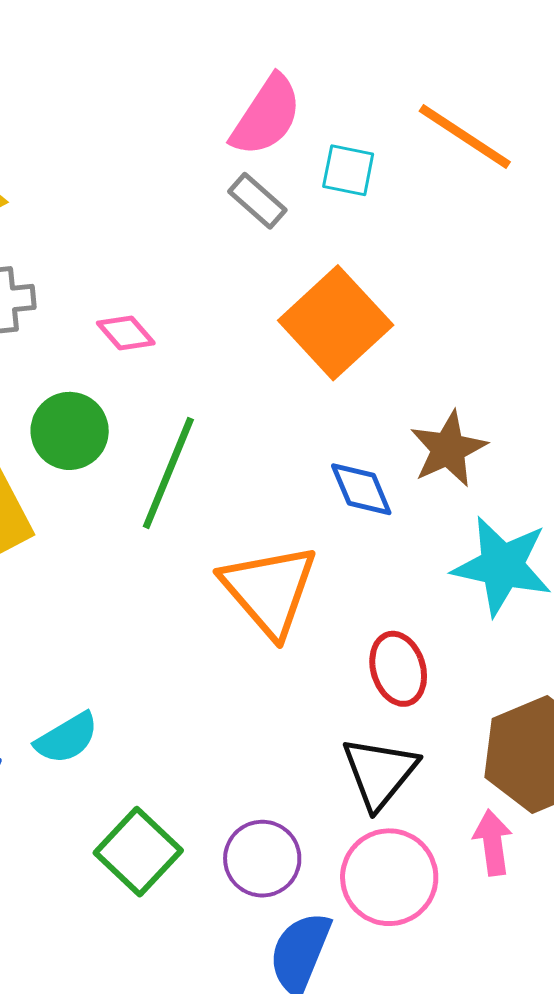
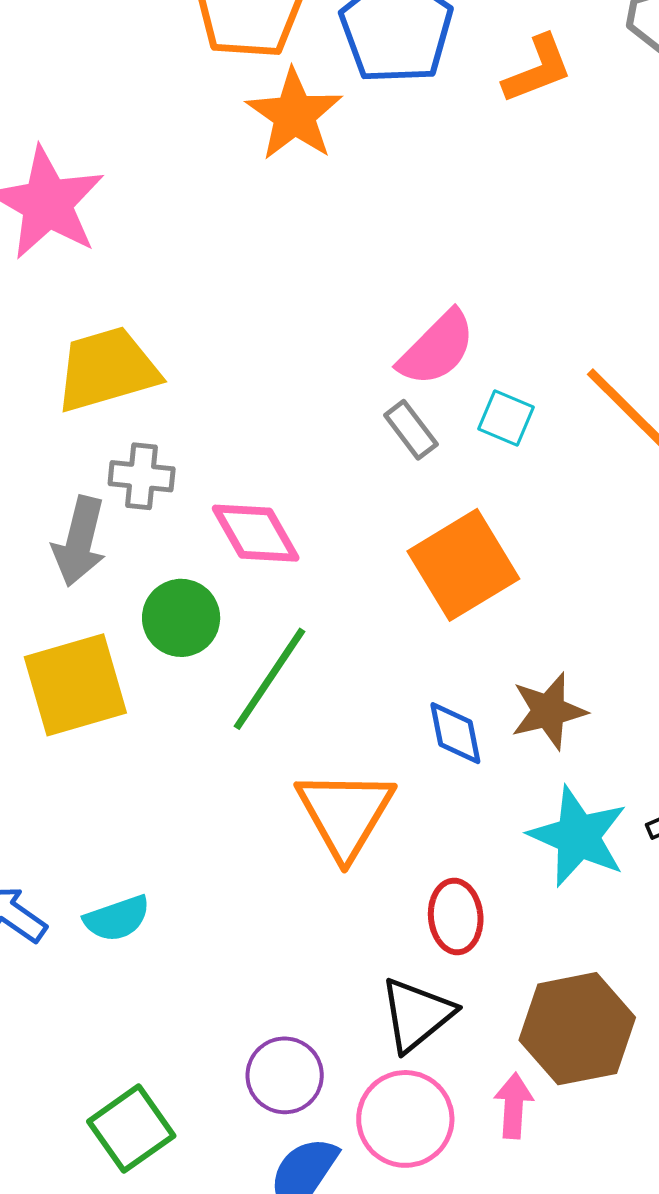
pink diamond: (126, 333) -> (256, 533), size x1.6
green square: (138, 852) -> (131, 1129), moved

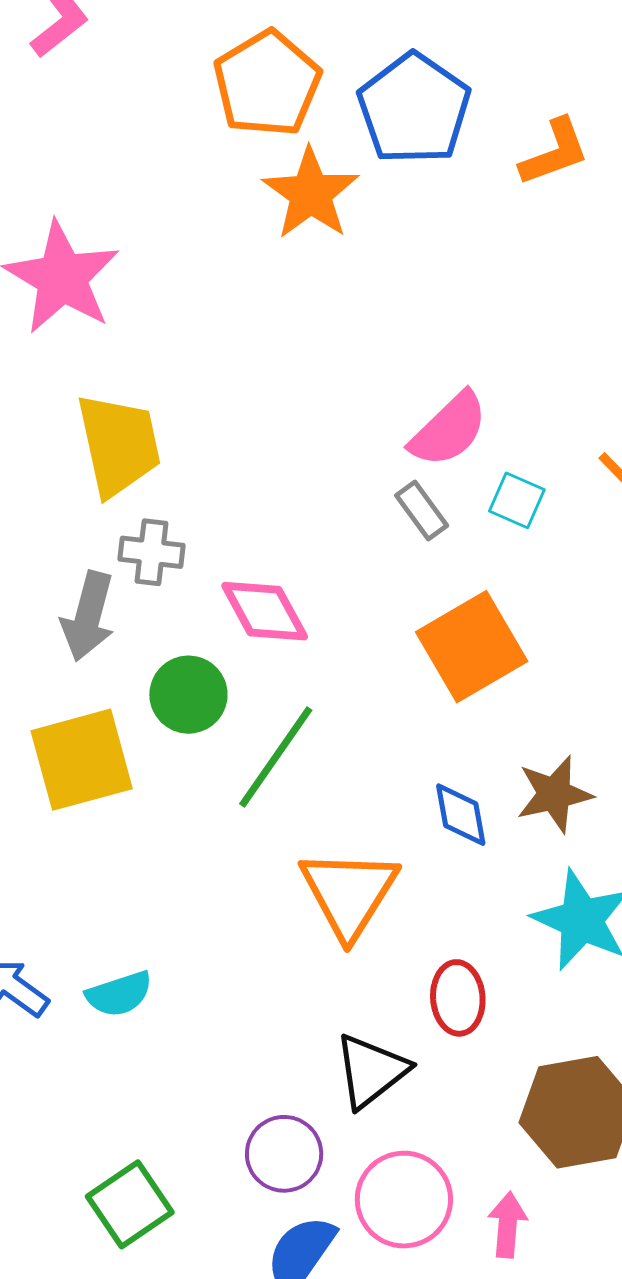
yellow trapezoid: (107, 369) -> (119, 445), turned 93
black triangle: (417, 1015) -> (371, 1071), moved
pink arrow: (514, 1106) -> (507, 1225), moved

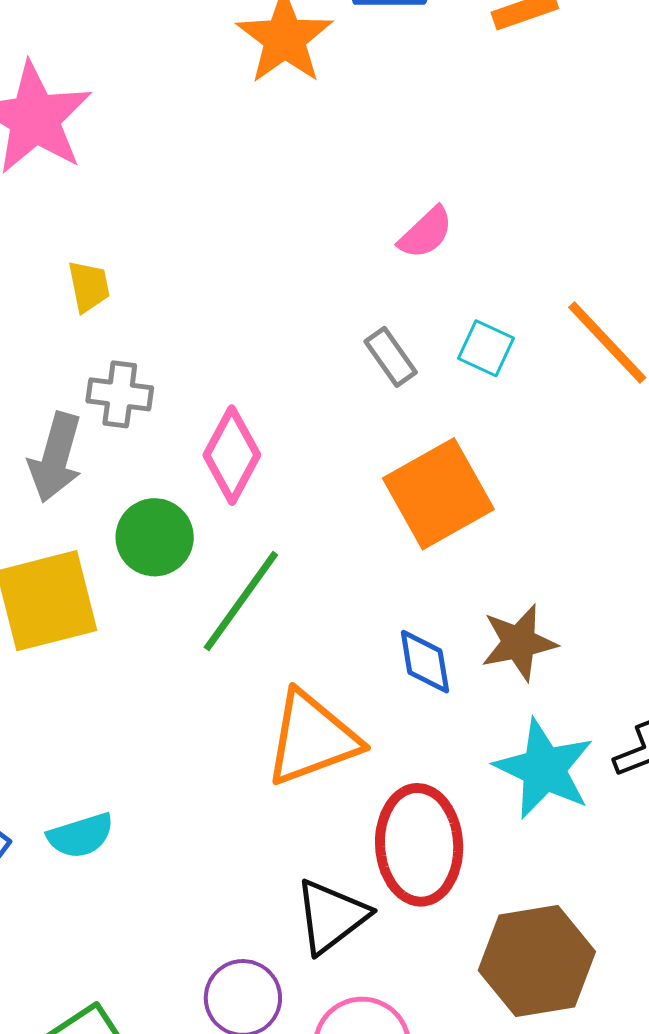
pink semicircle: (449, 429) -> (426, 233), moved, size x0.7
yellow trapezoid: (119, 445) -> (89, 286), size x0.5
pink diamond: (265, 611) -> (232, 455), turned 56
orange triangle: (349, 893) -> (312, 738), turned 37
red ellipse: (458, 998) -> (419, 845), size x1.6

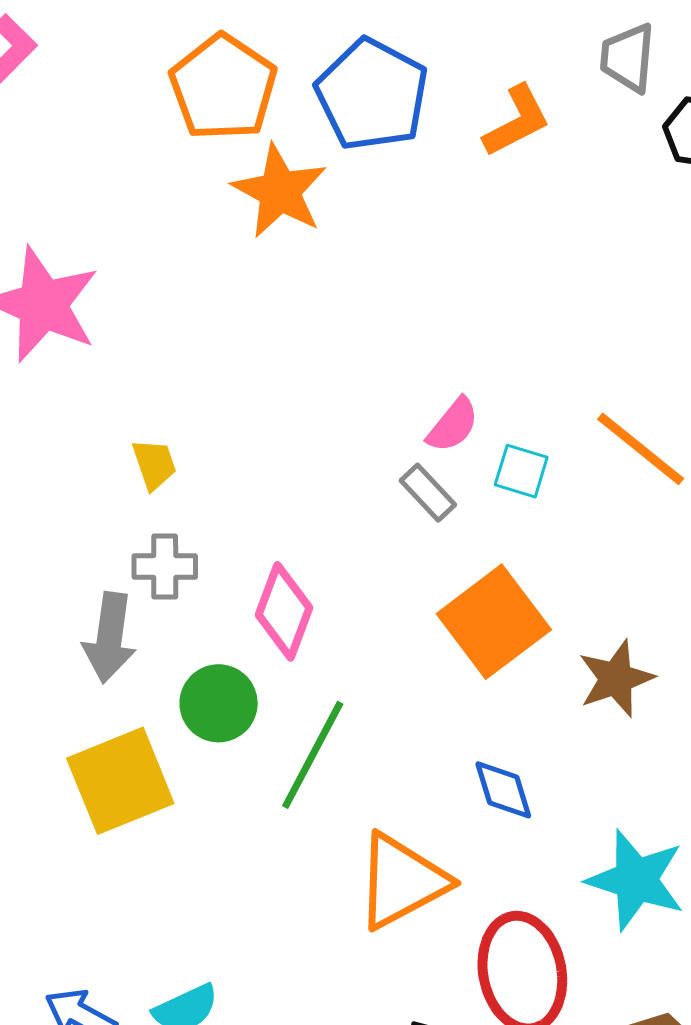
pink semicircle: (426, 233) -> (453, 425), moved
yellow trapezoid: (89, 286) -> (154, 464), moved
brown star: (519, 643) -> (616, 679), moved

